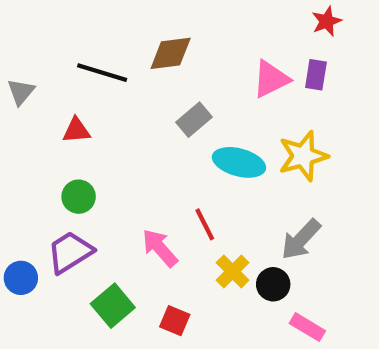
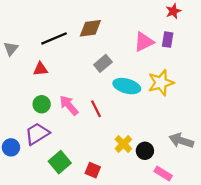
black line: (102, 73) -> (54, 38), turned -40
red line: (205, 224) -> (96, 109), moved
gray arrow: (301, 239) -> (181, 141), moved, turned 65
pink arrow: (160, 248) -> (69, 105), moved

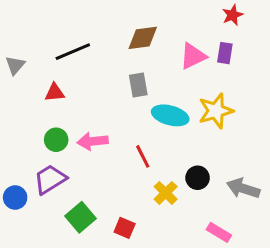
brown diamond: (90, 28) -> (143, 38), moved
gray rectangle: (103, 63) -> (138, 85), turned -60
pink arrow: (69, 105) -> (93, 141), turned -55
red line: (96, 109) -> (143, 156), moved
black circle: (145, 151) -> (198, 178), moved

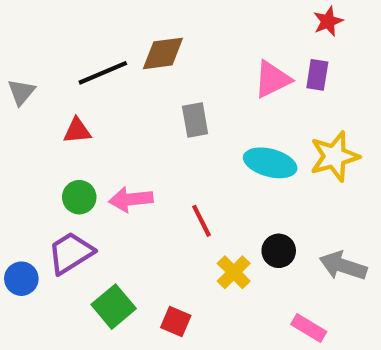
brown diamond: (143, 38) -> (163, 53), moved
yellow star: (216, 111) -> (334, 156), moved
cyan ellipse: (170, 115) -> (270, 163), moved

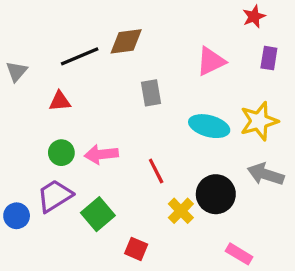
purple rectangle: (317, 75) -> (269, 58), moved
black circle: (279, 251) -> (216, 194), size x1.5
gray arrow: (343, 266) -> (266, 174), moved
green square: (114, 307) -> (98, 214), moved

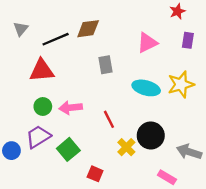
gray triangle: (17, 71) -> (21, 29), moved
red triangle: (60, 101) -> (42, 71), size x1.6
gray arrow: (266, 174) -> (189, 152), moved

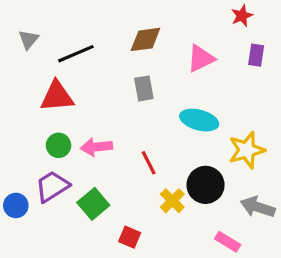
brown diamond: (88, 29) -> (145, 39), moved
yellow star: (181, 84) -> (247, 150), moved

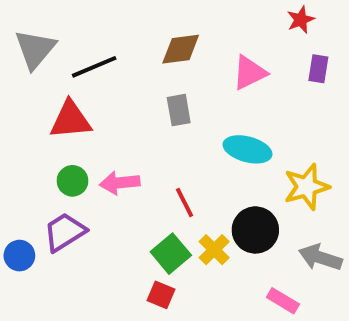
gray triangle: (28, 39) -> (35, 49), size x1.6
green square: (93, 204) -> (171, 254), moved

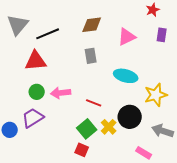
red line: (185, 202) -> (94, 103), turned -42

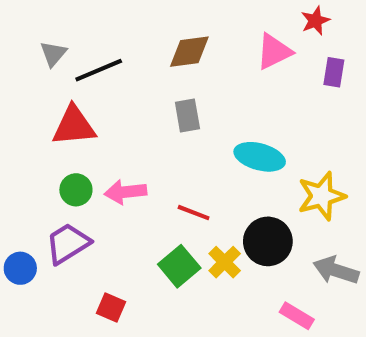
gray triangle: (18, 25) -> (53, 54), moved, size x0.6
pink triangle: (127, 37) -> (274, 52), moved
red square: (82, 150) -> (111, 307), moved

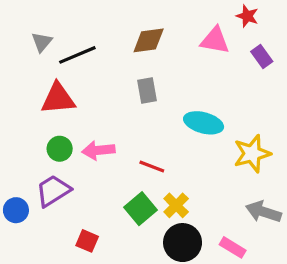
red star: (315, 21) -> (247, 16), turned -30
pink triangle: (274, 52) -> (215, 40), turned 36
purple rectangle: (334, 72) -> (262, 57), turned -45
black circle: (268, 241) -> (183, 243), moved

